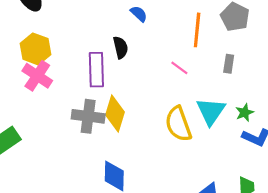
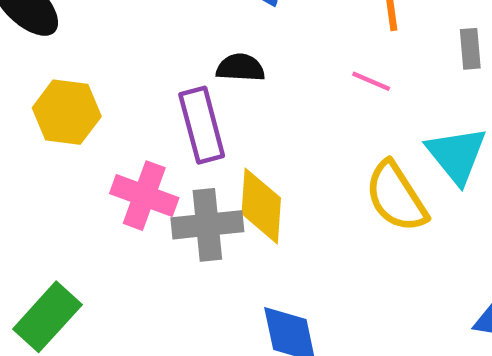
black semicircle: (121, 47) -> (240, 68), turned -60
pink cross: (37, 76) -> (144, 196), moved

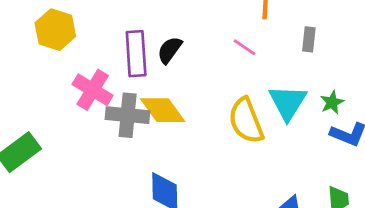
black semicircle: (240, 68) -> (170, 50), moved, turned -68
yellow diamond: (261, 206) -> (163, 110), turned -51

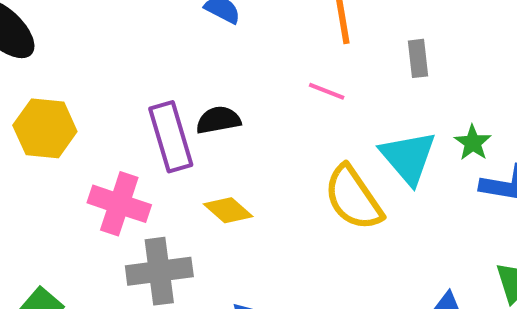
black semicircle: (170, 50) -> (218, 120), turned 56
yellow diamond: (163, 110) -> (228, 210), size x0.7
gray cross: (128, 115) -> (159, 271), moved

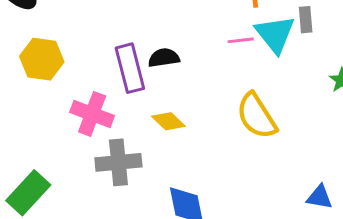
pink line: (327, 91) -> (241, 40), turned -30
cyan triangle: (408, 157) -> (275, 34), moved

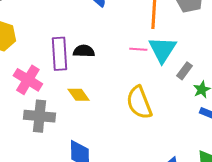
gray rectangle: (306, 20) -> (184, 71), moved, turned 30

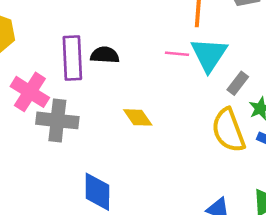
yellow diamond: (79, 95) -> (138, 117), moved
yellow semicircle: (139, 103) -> (228, 130), moved
gray cross: (39, 116) -> (57, 120), moved

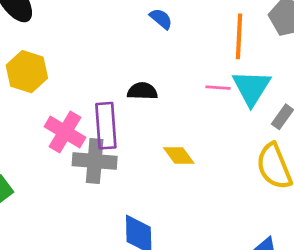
purple rectangle: (72, 58) -> (106, 126), moved

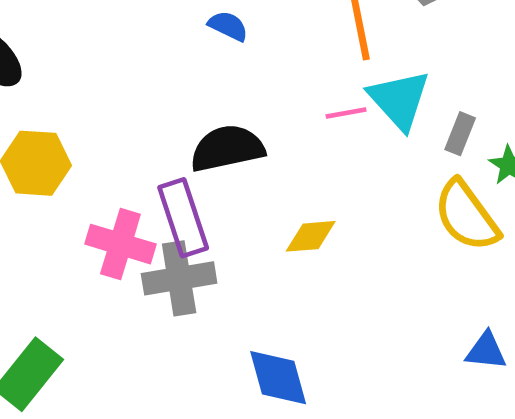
black semicircle: (142, 91) -> (227, 148), size x1.5
yellow diamond: (179, 155) -> (311, 236), turned -44

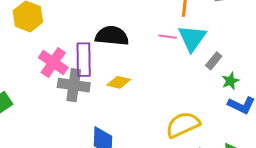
yellow semicircle: (466, 216) -> (183, 125), moved, turned 84
yellow diamond: (311, 236) -> (119, 82), moved

